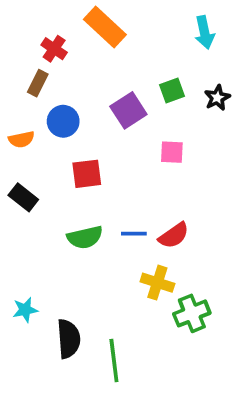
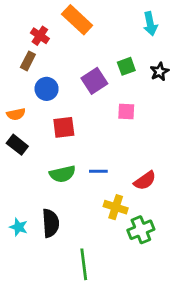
orange semicircle: (21, 139) -> (16, 114), moved
red semicircle: (174, 235) -> (145, 181), moved
cyan star: (25, 310) -> (19, 227), turned 30
black semicircle: (69, 339) -> (51, 223), moved

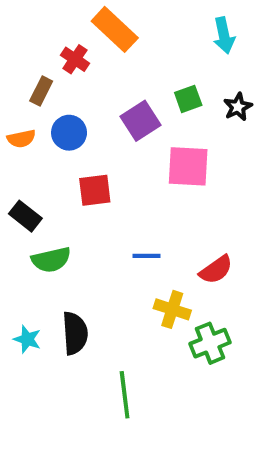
red cross: (40, 36) -> (75, 59), moved
pink square: (126, 111) -> (188, 166), size x1.6
orange semicircle: (16, 114) -> (21, 139), moved
green semicircle: (62, 174) -> (51, 260), moved

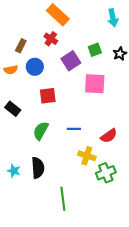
red cross: (75, 59) -> (51, 39), moved
green semicircle: (51, 260) -> (41, 131), moved, turned 132

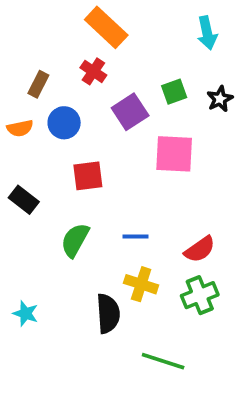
yellow cross: (87, 156) -> (141, 284), moved
black semicircle: (38, 168) -> (108, 313), moved
green cross: (106, 173) -> (200, 295), moved
green line: (63, 199) -> (163, 361), moved, turned -65

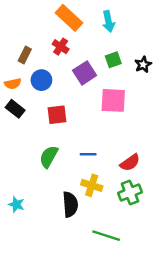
cyan arrow: (207, 33) -> (108, 21), moved
black rectangle: (24, 200) -> (15, 109), moved

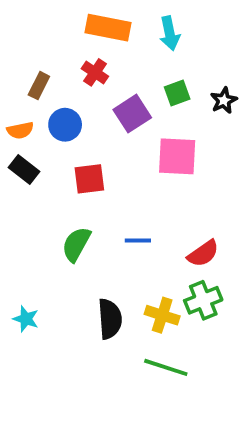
orange rectangle: (69, 18) -> (108, 28), turned -32
yellow cross: (92, 185) -> (162, 315), moved

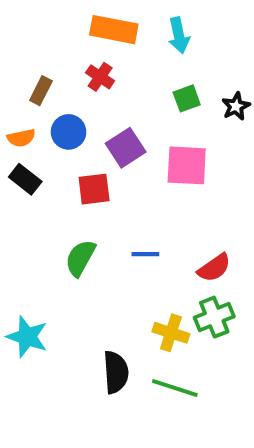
purple square: (132, 114) -> (126, 148), moved
cyan star: (26, 319) -> (27, 337), size x1.5
black semicircle: (110, 319) -> (116, 372), moved

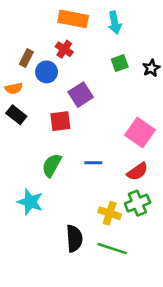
blue circle: (69, 132) -> (47, 72), moved
pink square: (187, 165) -> (140, 132), moved, turned 32
cyan star: (27, 337) -> (30, 202), moved

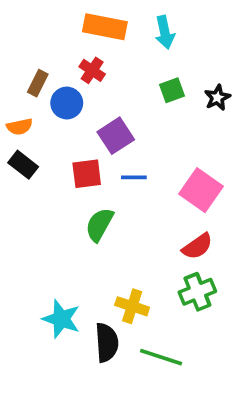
blue line: (93, 163) -> (134, 177), moved
green semicircle: (52, 165) -> (99, 225), moved
cyan star: (30, 202) -> (61, 319), moved
yellow cross: (110, 213) -> (132, 306), moved

